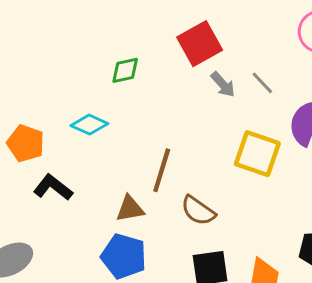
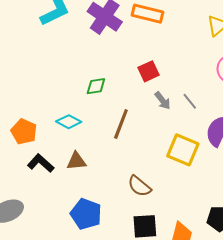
red square: (200, 44) -> (149, 71), size x0.7
brown line: (162, 170) -> (121, 124), moved
brown triangle: (130, 209) -> (76, 161), moved

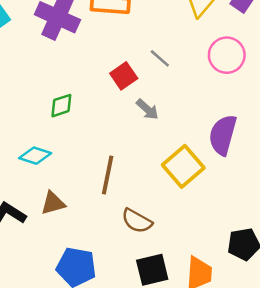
gray line: (190, 101) -> (160, 58), moved
brown line: (121, 124) -> (108, 175), moved
yellow square: (183, 150) -> (183, 166), turned 36

